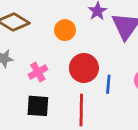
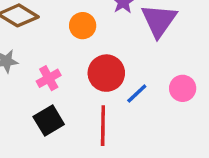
blue line: (108, 84) -> (137, 93), turned 42
black square: (38, 106) -> (49, 121), turned -35

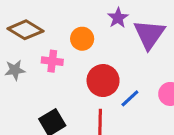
pink cross: (49, 78) -> (52, 61), moved, turned 36

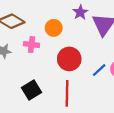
blue line: (130, 98) -> (99, 70), moved

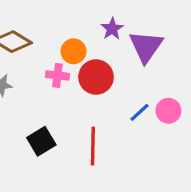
pink cross: (31, 45) -> (57, 75), moved
red circle: (69, 59) -> (96, 77), moved

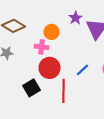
red circle: (96, 77) -> (50, 68), moved
blue line: (139, 112) -> (82, 70), moved

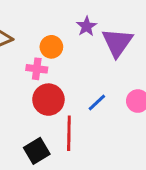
black square: (32, 88) -> (37, 151), moved

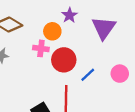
purple star: (87, 26) -> (69, 15), moved
red circle: (48, 100) -> (64, 60), moved

